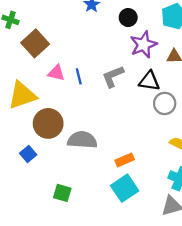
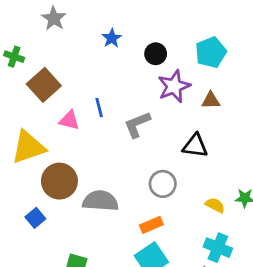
blue line: (79, 76) -> (99, 108), moved
black triangle: (149, 81) -> (195, 146), moved
gray circle: (165, 103) -> (163, 184), moved

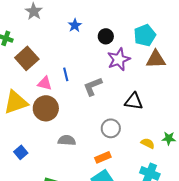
brown triangle: (211, 100) -> (156, 59), moved, size x1.5
brown circle: (59, 181) -> (46, 108), moved
gray semicircle: (100, 201) -> (67, 140), size x0.7

